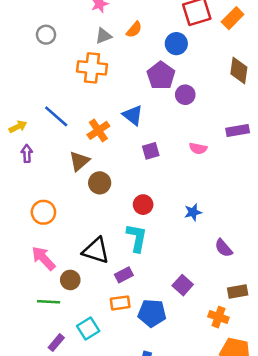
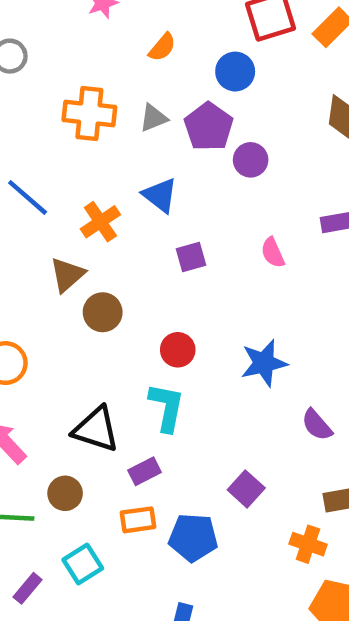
gray triangle: (103, 36) -> (153, 118), moved
pink semicircle: (198, 148) -> (273, 253), turned 54
blue star: (193, 212) -> (264, 363), size x1.5
brown circle: (70, 280) -> (65, 493), moved

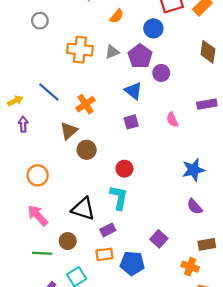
blue triangle: (160, 195) -> (133, 91), moved
blue star: (264, 363) -> (193, 170), moved

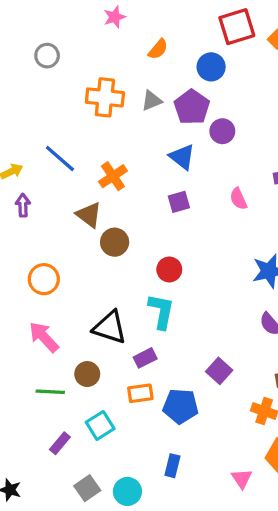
brown triangle: (69, 131) -> (89, 215), turned -42

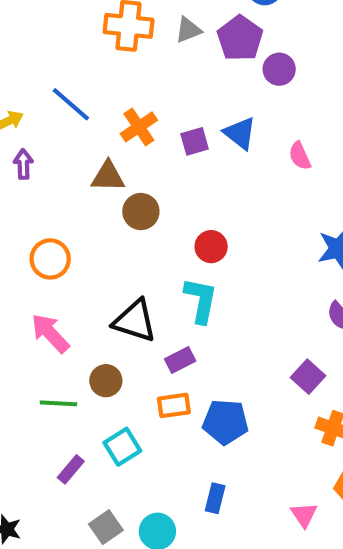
blue triangle: (182, 157) -> (240, 133), moved
purple square: (179, 202) -> (195, 141), moved
brown triangle: (89, 215) -> (108, 176), turned -36
purple square: (219, 371) -> (308, 377), moved

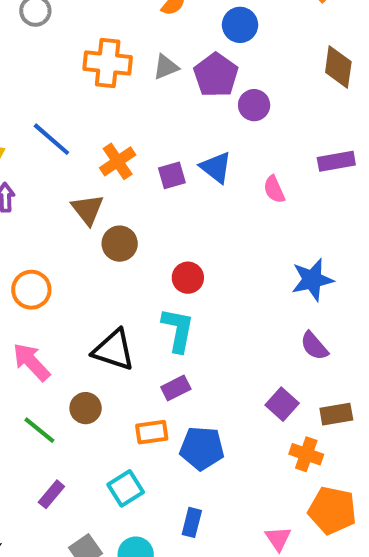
brown triangle: (108, 176) -> (88, 209), turned 51
purple rectangle: (180, 360) -> (176, 388), moved
green line: (58, 403) -> (39, 430), turned 36
cyan square: (122, 447) -> (126, 488), moved

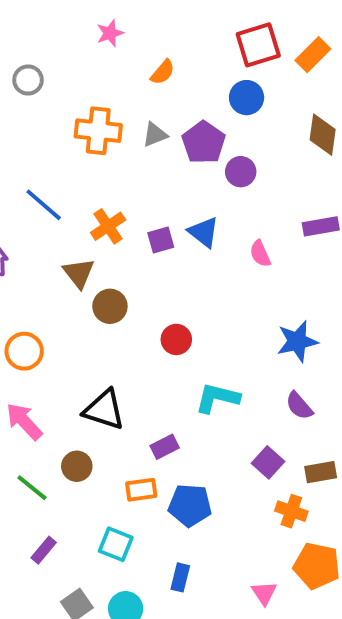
blue circle: (240, 25) -> (247, 98), moved
cyan L-shape: (178, 330) -> (217, 398), moved, turned -87
cyan square: (126, 488) -> (116, 544), turned -36

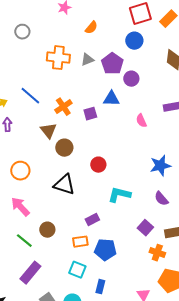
blue triangle: (204, 232) -> (111, 99), moved, turned -36
black triangle: (104, 410) -> (64, 185), moved
cyan square: (116, 544) -> (77, 270), moved
purple rectangle: (44, 550) -> (30, 273), size x1.6

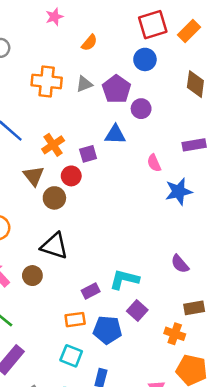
red circle: (98, 165) -> (71, 176), moved
blue star: (160, 166) -> (179, 191), moved
cyan L-shape: (119, 195) -> (124, 279), moved
purple square: (145, 228) -> (137, 310), moved
brown circle: (47, 230) -> (32, 276), moved

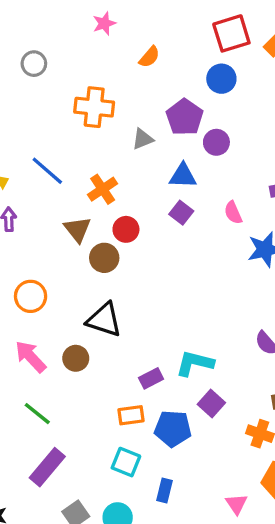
gray triangle: (84, 84) -> (143, 139), moved
purple square: (88, 154) -> (181, 213), moved, turned -36

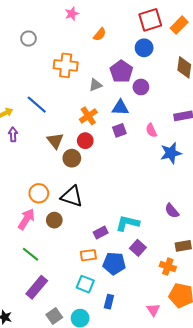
orange cross: (103, 189) -> (88, 116), moved
purple square: (181, 213) -> (119, 130), turned 32
orange circle: (31, 296) -> (39, 193), moved
pink arrow: (31, 357) -> (26, 219), turned 75

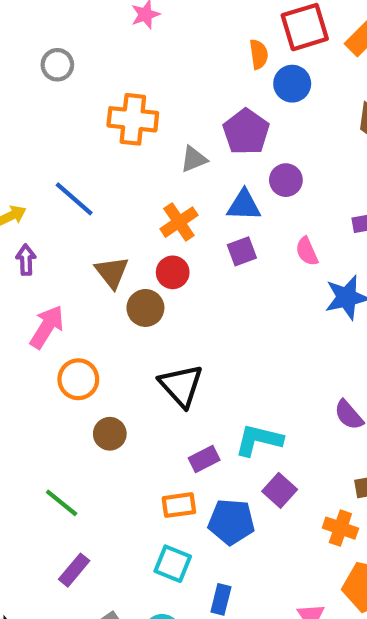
orange semicircle: (100, 34) -> (259, 54), moved, turned -48
purple circle: (141, 87) -> (286, 180), moved
black triangle: (72, 196) -> (181, 386), moved, turned 30
pink arrow: (26, 219) -> (47, 327), moved
purple rectangle: (37, 287) -> (74, 570), size x0.7

